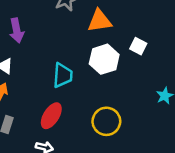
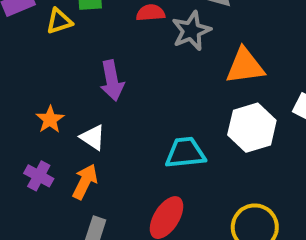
cyan trapezoid: (63, 75) -> (185, 153), turned -100

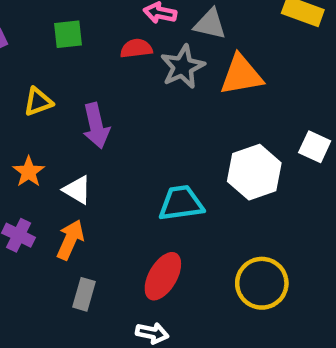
yellow triangle: (59, 21) -> (38, 102), moved
orange triangle: (245, 66) -> (241, 75), moved

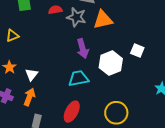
gray star: (183, 67) -> (76, 17), turned -30
purple arrow: (96, 126) -> (83, 49), moved
white triangle: (77, 190) -> (32, 74), turned 40

